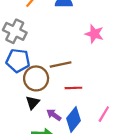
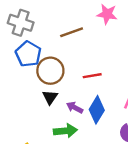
blue pentagon: (18, 61) -> (28, 54), turned 30
brown line: (61, 64) -> (72, 32), moved

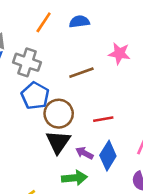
black triangle: (50, 97) -> (58, 142), size x1.5

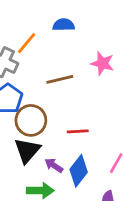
orange line: (44, 22) -> (27, 43), moved

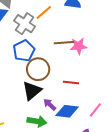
pink star: (102, 63) -> (79, 46), moved, turned -30
blue diamond: (79, 171) -> (67, 111), turned 50

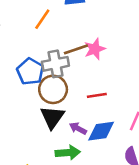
gray cross: (25, 24) -> (55, 64), moved, turned -30

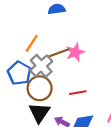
orange line: (42, 19) -> (32, 43), moved
gray cross: (55, 64) -> (41, 66), turned -30

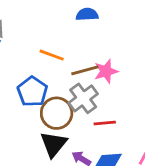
orange line: (32, 43) -> (52, 55), turned 72
gray cross: (41, 66) -> (83, 98), moved

